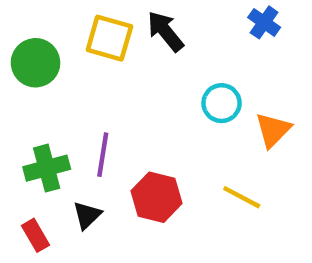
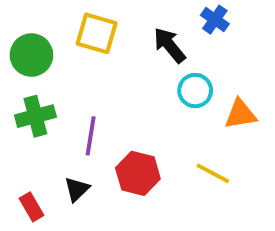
blue cross: (264, 22) -> (215, 20), moved
black arrow: (165, 31) -> (170, 45), moved
orange triangle: (273, 130) -> (240, 114), turned 36
green cross: (47, 168) -> (35, 116), moved

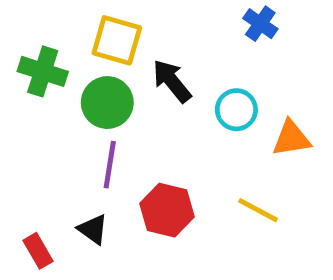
black arrow: (170, 45) -> (172, 81), moved
green circle: (31, 55) -> (107, 103), moved
green cross: (35, 116) -> (43, 71), moved, turned 33
black triangle: (77, 189) -> (93, 229), turned -40

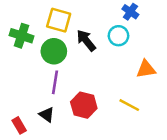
cyan circle: (236, 110) -> (118, 36), moved

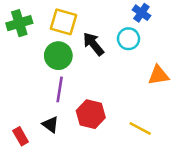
green cross: (22, 36) -> (19, 23), moved, turned -35
yellow line: (129, 105) -> (140, 128), moved

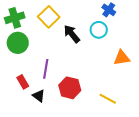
yellow square: (63, 22) -> (49, 17), turned 30
green circle: (58, 56) -> (18, 43), moved
red rectangle: (21, 136) -> (23, 82), moved

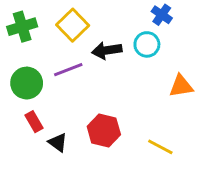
black arrow: (72, 34) -> (107, 50), turned -60
green circle: (18, 43) -> (27, 83), moved
purple line: (46, 69) -> (68, 70), moved, turned 60

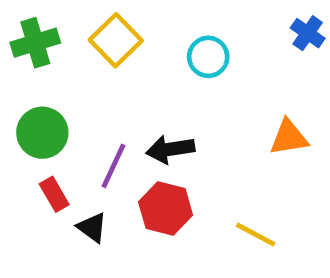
blue cross: (162, 15) -> (308, 33), moved
cyan circle: (147, 44) -> (208, 57), moved
black arrow: (107, 50) -> (170, 149), moved
purple line: (68, 70) -> (113, 166), moved, turned -44

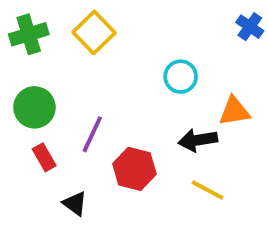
cyan circle: (208, 57) -> (181, 77), moved
black arrow: (170, 149) -> (198, 140), moved
black triangle: (92, 227) -> (75, 203), moved

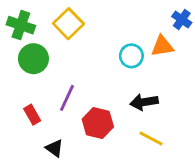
green cross: (29, 34) -> (21, 25), turned 36
green circle: (34, 107) -> (33, 59), moved
orange triangle: (234, 111) -> (162, 46), moved

